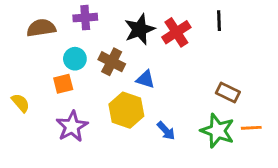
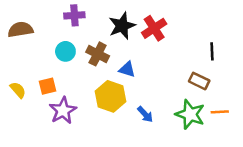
black line: (219, 21) -> (212, 51), moved
brown semicircle: (41, 28) -> (20, 30), moved
orange square: (63, 84) -> (47, 86), moved

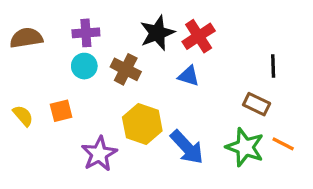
purple cross: (74, 15) -> (86, 33), moved
blue triangle: (127, 69) -> (189, 76), moved
purple star: (63, 111) -> (99, 154), moved
orange line: (220, 112) -> (283, 144), turned 30
blue arrow: (145, 114) -> (187, 147), size x1.6

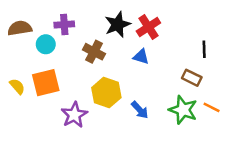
cyan circle: (84, 66) -> (46, 44), moved
orange square: (61, 111) -> (46, 83), size x1.6
blue arrow: (187, 147) -> (140, 110), size x0.7

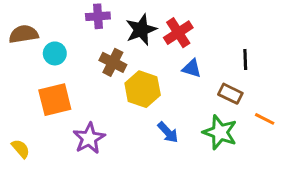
purple cross: (64, 24) -> (98, 16), moved
blue triangle: (141, 57) -> (192, 68), moved
yellow semicircle: (17, 86) -> (21, 149), moved
yellow hexagon: (106, 93) -> (143, 89), moved
orange line: (212, 107) -> (265, 119), moved

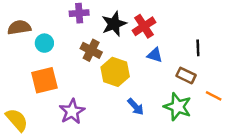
yellow semicircle: (21, 149) -> (17, 120), size x1.5

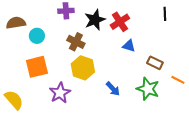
black line: (198, 48) -> (165, 14), moved
yellow hexagon: (115, 72) -> (83, 68), moved

